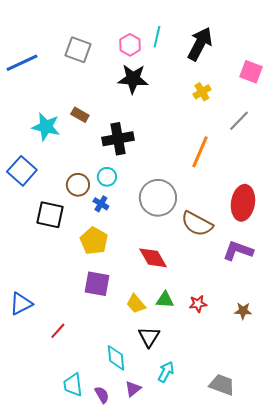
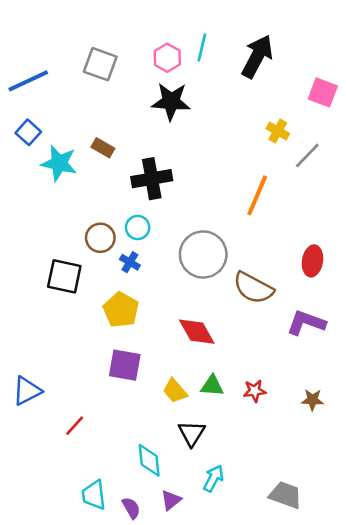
yellow cross: (202, 92) -> (278, 131), moved, turned -30
blue square: (22, 171) -> (28, 132), moved, size x0.7
red ellipse: (243, 203) -> (312, 261), size x0.7

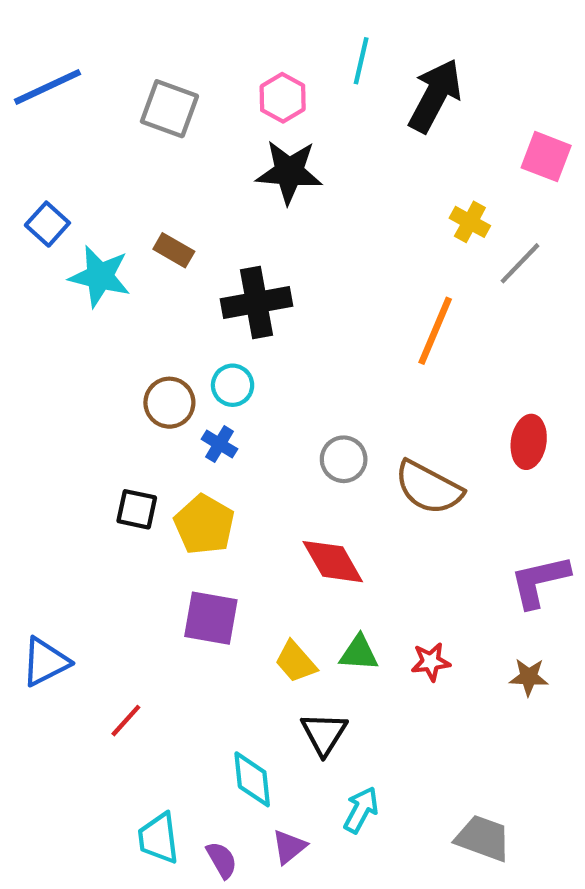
cyan line: (202, 47) -> (361, 61), moved
blue line: (28, 81) -> (47, 87), moved
gray circle: (203, 255) -> (344, 459), moved, size x0.6
black square: (64, 276) -> (137, 509), moved, size x0.7
purple L-shape: (306, 323) -> (540, 581), moved, turned -33

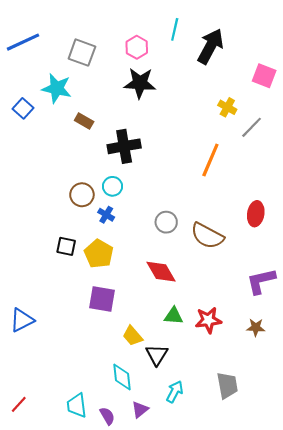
cyan star: (100, 276) -> (57, 88), moved
yellow trapezoid: (296, 662) -> (133, 336), moved
red star: (431, 662) -> (208, 320), size x1.4
red line: (126, 721) -> (19, 404), moved
gray trapezoid: (483, 838) -> (227, 385), moved, turned 60

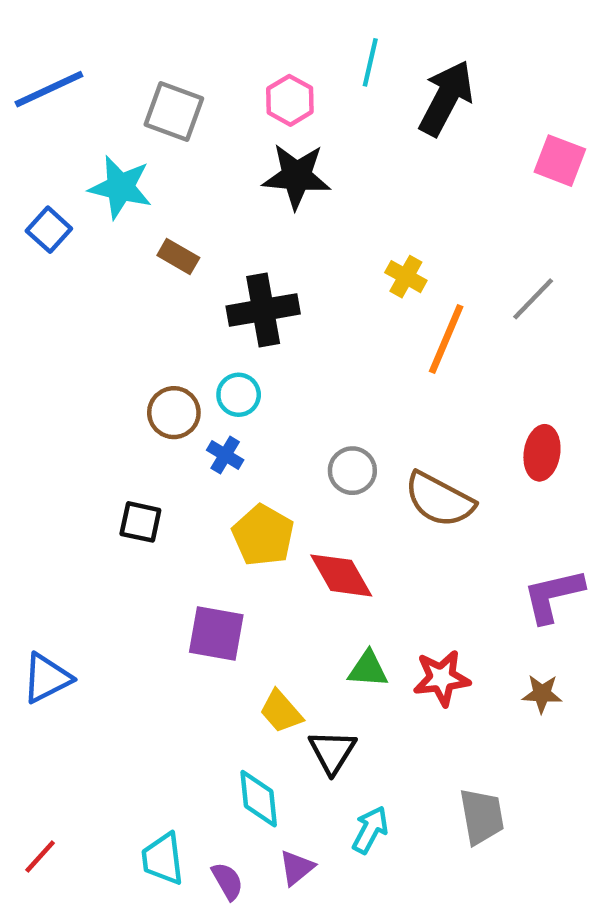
yellow cross: (227, 107) -> (406, 277), moved
gray line: (252, 127) -> (533, 299), moved
yellow pentagon: (99, 254) -> (263, 535), moved

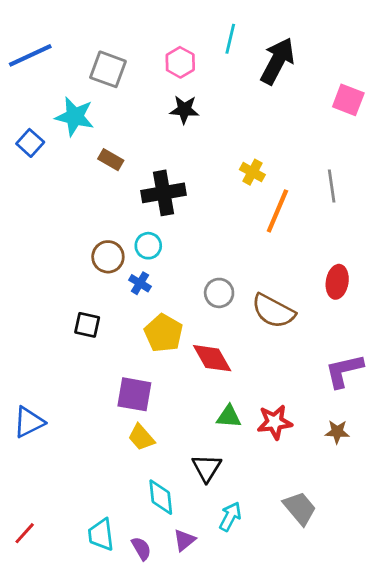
black star: (297, 176) -> (184, 110), size x0.7
gray line: (533, 299) -> (332, 186), turned -52
yellow trapezoid: (281, 712) -> (141, 437), moved
gray trapezoid: (482, 816) -> (300, 508), turned -30

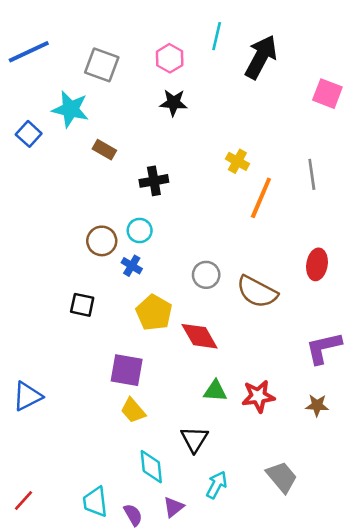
black cross: (164, 193) -> (154, 181), size x0.7

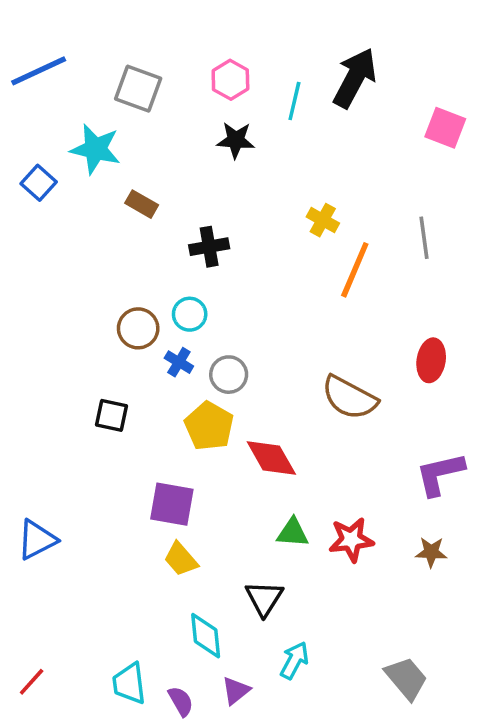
cyan line: (217, 36) -> (294, 101), moved
gray circle: (206, 275) -> (229, 375), moved
gray trapezoid: (282, 477) -> (406, 678), moved

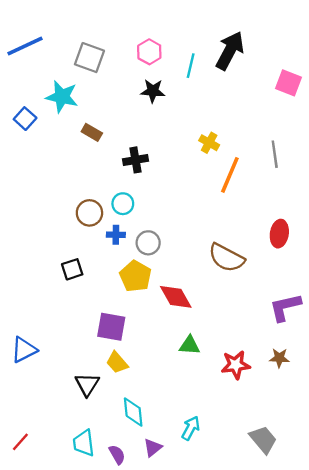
blue cross: (179, 362) -> (116, 235), turned -30
black square: (111, 415) -> (72, 269), turned -30
red star: (351, 540) -> (236, 365), moved
black triangle: (264, 598) -> (87, 384), moved

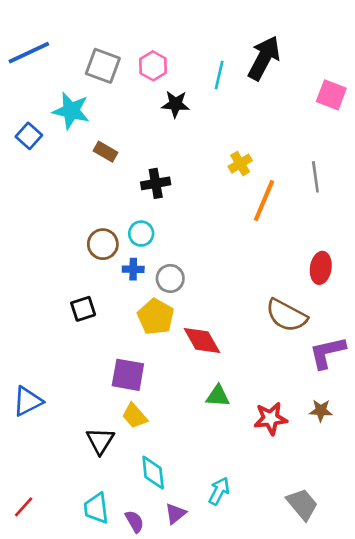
pink hexagon: (149, 52) -> (153, 66), moved
yellow cross: (209, 143) -> (240, 164), turned 30
brown semicircle: (226, 258) -> (286, 315), moved

